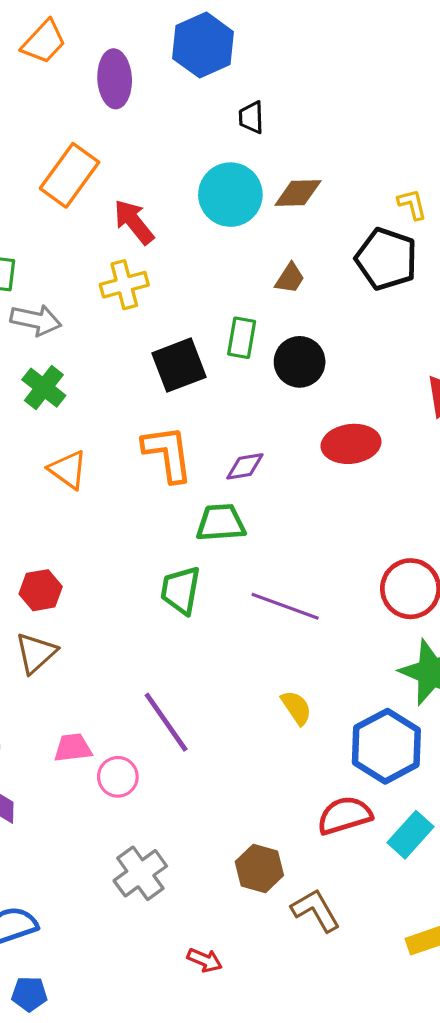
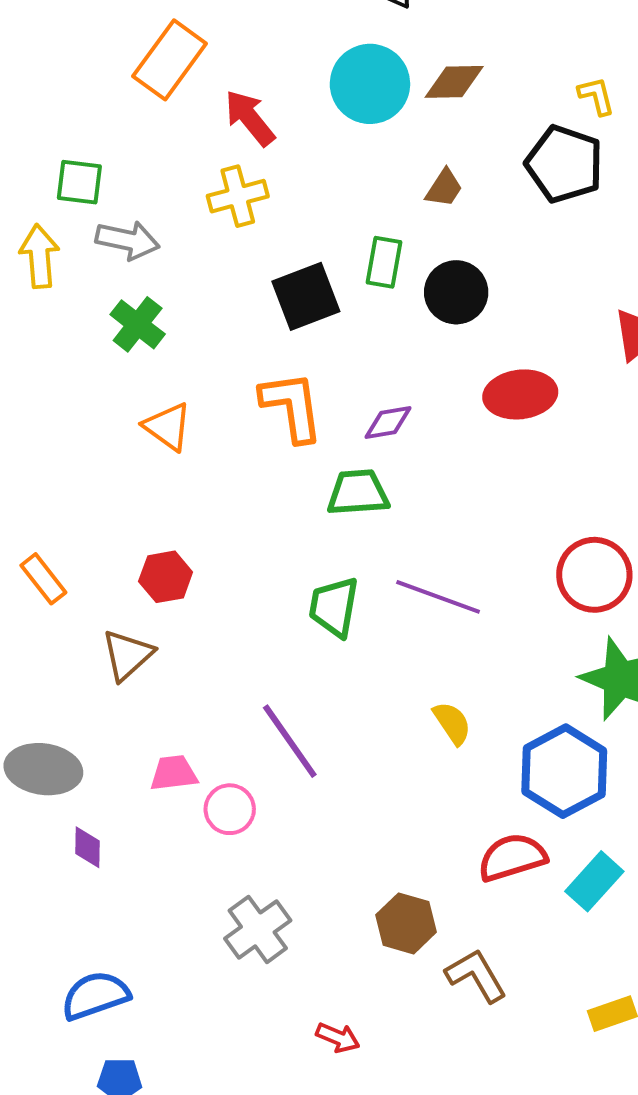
red hexagon: (41, 590) -> (166, 577), moved
green trapezoid: (181, 590) -> (334, 607), moved

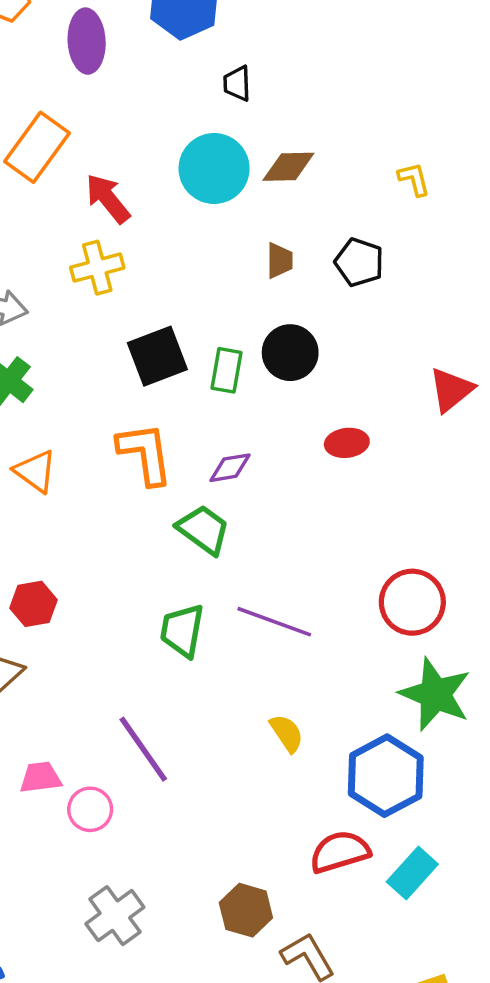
black pentagon: (564, 164) -> (359, 262), moved, size x0.7
brown trapezoid: (444, 188) -> (280, 261), turned -33
green rectangle: (384, 262) -> (226, 370), moved
red ellipse: (520, 394) -> (347, 443), size x0.7
green trapezoid: (358, 493) -> (203, 530), turned 40

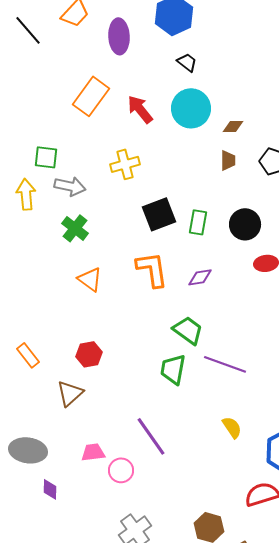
black trapezoid: (237, 84) -> (187, 62), moved, turned 130
brown diamond: (288, 167) -> (233, 126), moved, size x0.7
red arrow: (108, 199) -> (140, 109), moved
black circle: (290, 353) -> (245, 224), moved
green trapezoid: (203, 530) -> (188, 330), moved

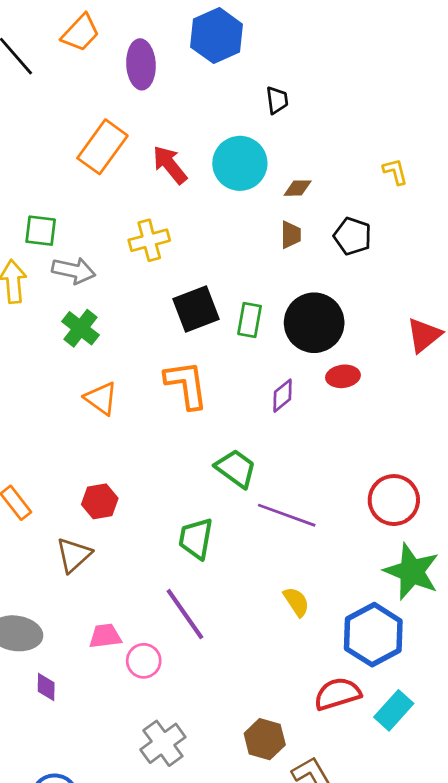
black trapezoid: (187, 62) -> (277, 100), moved, turned 45
black circle: (245, 224) -> (314, 323), size x1.4
purple diamond: (200, 277) -> (283, 396), moved, turned -30
green trapezoid: (173, 369) -> (196, 539), moved

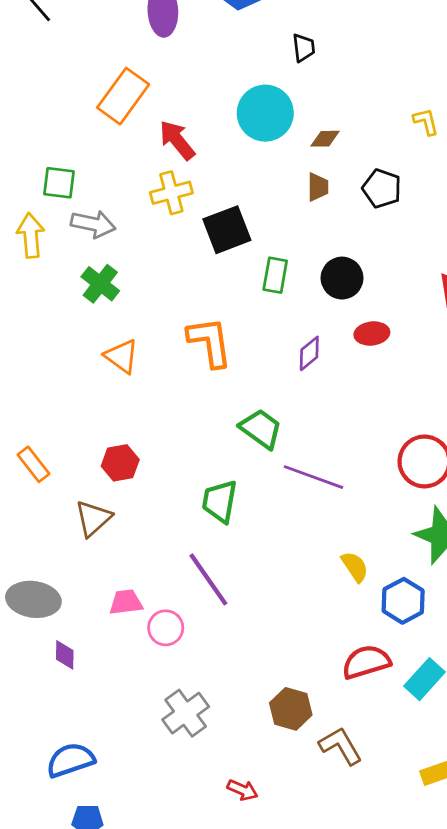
red arrow: (170, 165) -> (177, 140), moved
black square: (196, 309) -> (227, 230), moved
black circle: (314, 323) -> (342, 278), size x0.7
yellow semicircle: (296, 602) -> (355, 567), moved
blue hexagon: (373, 635) -> (403, 601), size x0.7

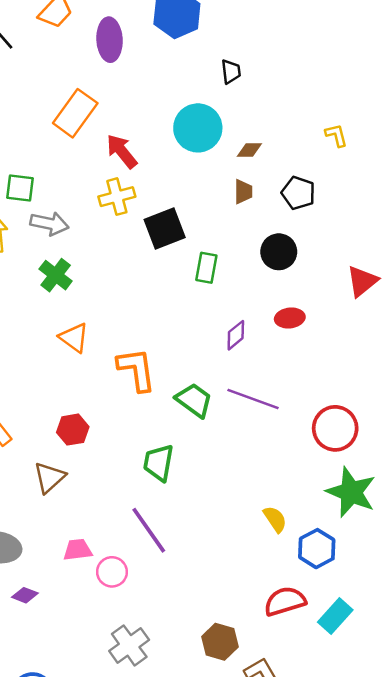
black circle: (342, 278) -> (279, 252), moved
orange L-shape: (210, 342) -> (137, 370), moved
purple line: (314, 477) -> (253, 399), moved
purple diamond: (65, 655) -> (25, 595), turned -70

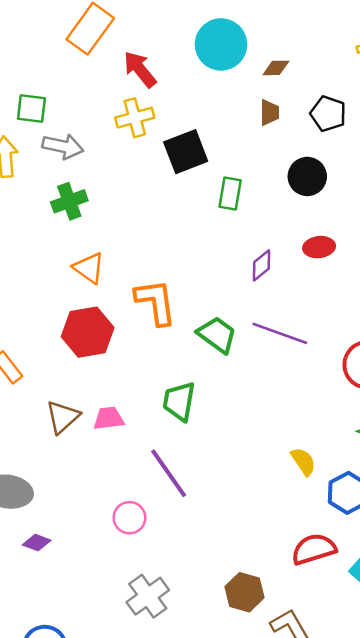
green cross: (56, 275) -> (69, 201), turned 32
red hexagon: (73, 430) -> (88, 332), moved, size x1.5
pink trapezoid: (78, 550) -> (109, 418), moved

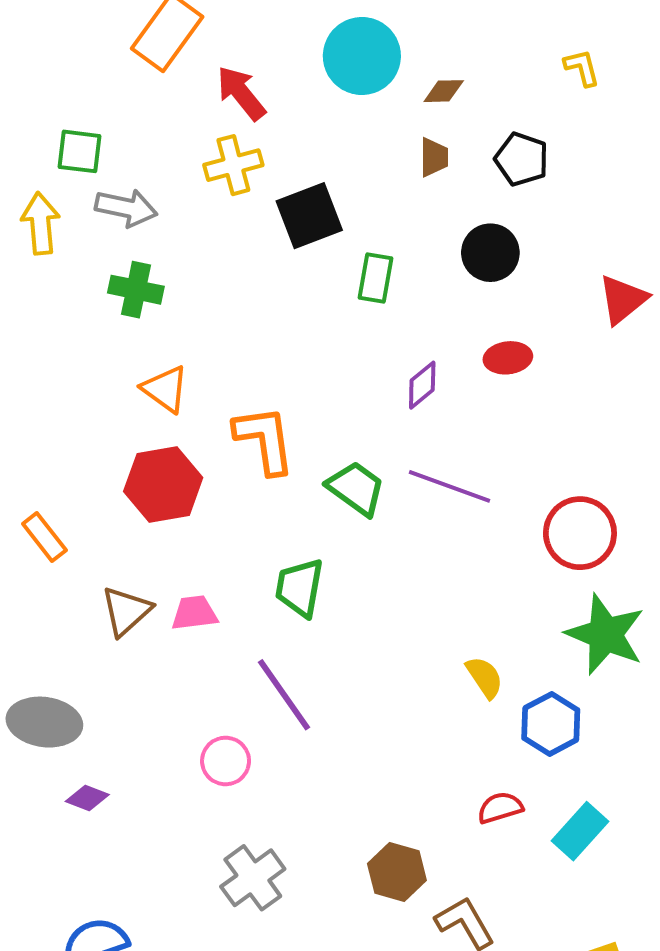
green cross: (69, 201) -> (136, 290), turned 32
red semicircle: (314, 549) -> (500, 808), size x0.7

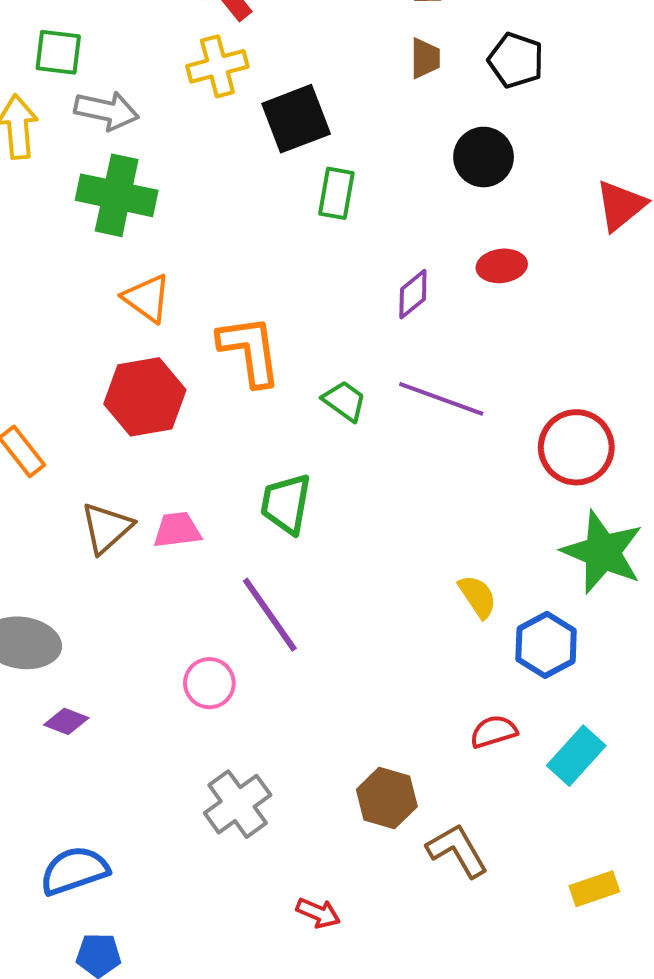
green rectangle: (375, 278) -> (336, 193), moved
green cross: (136, 290) -> (117, 195), size x1.4
green trapezoid: (356, 488) -> (344, 401), size x0.7

